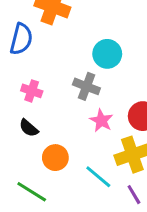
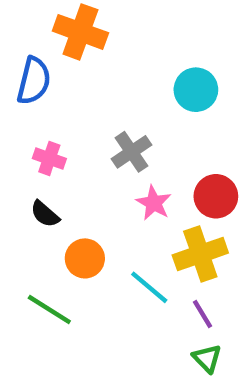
cyan circle: (107, 54) -> (196, 90), moved
gray cross: (86, 86) -> (131, 152), turned 35

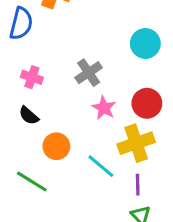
cyan circle: (196, 90) -> (145, 43), moved
purple line: (203, 314) -> (138, 185), turned 30

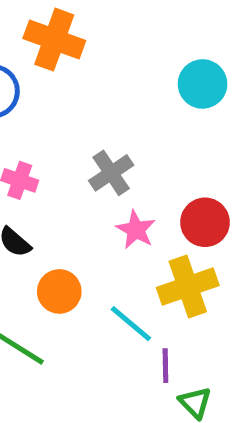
cyan circle: (145, 43) -> (203, 84), moved
purple line: (138, 185) -> (165, 366), moved

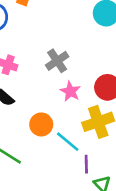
orange circle: (59, 291) -> (41, 124), moved

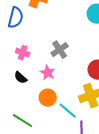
pink star: (70, 91) -> (48, 73), moved

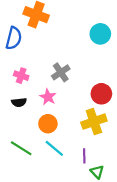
black semicircle: (21, 78) -> (19, 102), turned -48
cyan line: (68, 111) -> (54, 148), moved

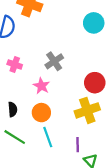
black semicircle: (19, 102) -> (13, 109), moved, turned -88
cyan line: (54, 148) -> (48, 137), turned 30

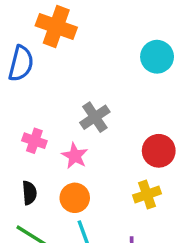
pink cross: (15, 65) -> (34, 141), moved
yellow cross: (87, 110) -> (147, 194), size x0.7

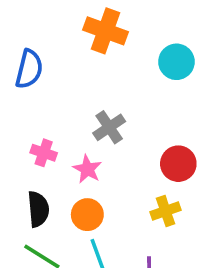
orange cross: (56, 26) -> (106, 31), moved
black semicircle: (29, 193) -> (38, 209), size x1.4

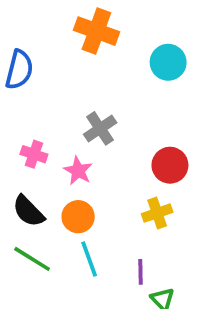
black semicircle: (38, 209) -> (28, 211), turned 141

